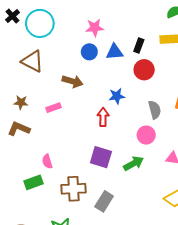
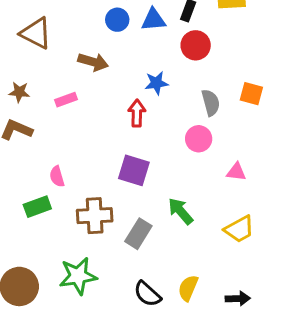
green arrow: (134, 163) -> (181, 211), moved, turned -102

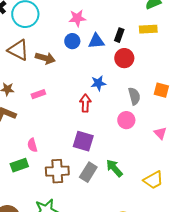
brown arrow: (93, 62) -> (45, 58), moved
pink triangle: (236, 172) -> (160, 133), moved, turned 40
gray rectangle: (138, 234) -> (88, 172), moved

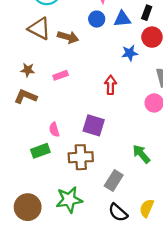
blue star: (98, 83) -> (130, 53), moved
purple square: (83, 141) -> (94, 125), moved
gray rectangle: (88, 172) -> (114, 181), moved

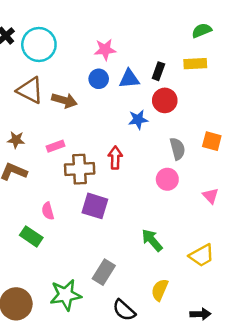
green rectangle: (40, 151) -> (31, 236), turned 54
brown cross: (81, 157) -> (80, 169), moved
gray rectangle: (114, 181) -> (104, 272), moved
yellow semicircle: (147, 208) -> (160, 290), moved

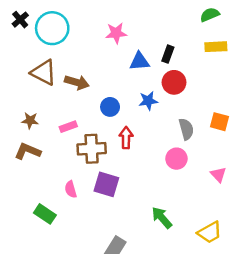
yellow rectangle: (195, 64) -> (216, 47), moved
blue circle: (99, 79) -> (110, 107), moved
pink semicircle: (48, 211) -> (71, 189), moved

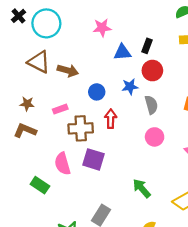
gray semicircle: (186, 129) -> (151, 105), moved
pink semicircle: (71, 189) -> (62, 164), size x1.5

